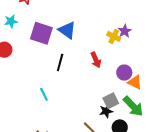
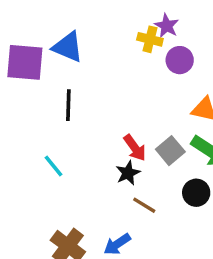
red arrow: (96, 60) -> (135, 148), moved
purple circle: (124, 73) -> (180, 60), moved
black star: (106, 111) -> (128, 173), moved

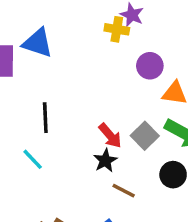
purple circle: (180, 60) -> (150, 66), moved
black line: (68, 105) -> (45, 118), moved

